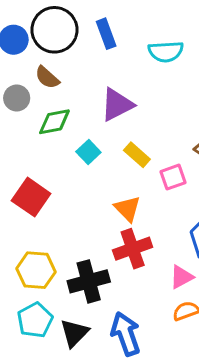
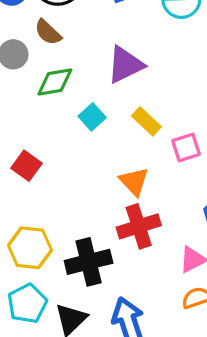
red square: (31, 197) -> (26, 166), size x0.7

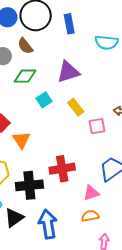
orange triangle: (134, 181) -> (21, 140), moved

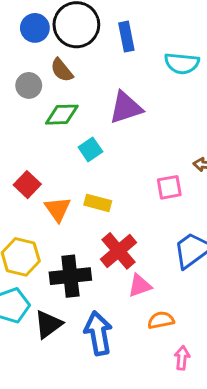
yellow rectangle: (76, 107) -> (98, 203), moved, turned -36
red cross: (62, 169) -> (119, 251), turned -30
pink triangle: (91, 193) -> (140, 286), moved

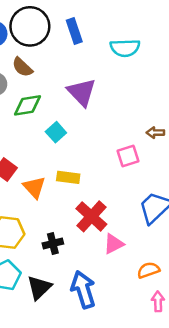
purple triangle: (126, 108) -> (82, 92), turned -48
black cross: (70, 276) -> (53, 244), size x0.6
orange semicircle: (161, 320) -> (148, 270), moved

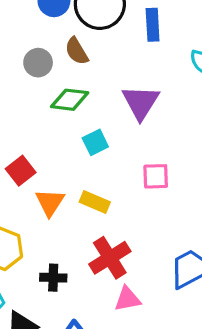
pink square: (128, 156) -> (156, 176), moved

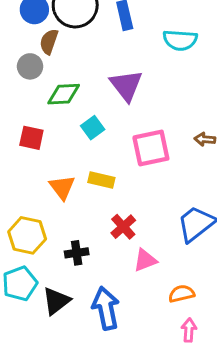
brown semicircle: (77, 51) -> (49, 42), moved, turned 60
red square: (21, 171) -> (31, 138), moved, turned -30
pink square: (156, 176) -> (151, 148), size x1.5
red cross: (110, 258) -> (123, 227), size x0.7

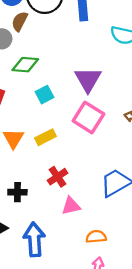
purple triangle: (126, 85) -> (88, 80), moved
pink square: (151, 148) -> (88, 117), turned 36
yellow rectangle: (101, 180) -> (45, 137), turned -48

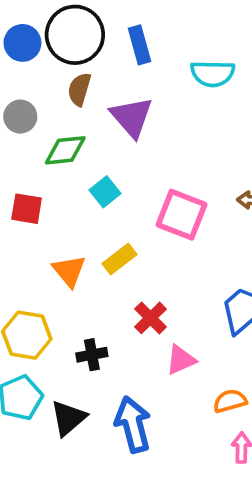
brown semicircle: (20, 21) -> (79, 89), moved
purple triangle: (88, 80) -> (132, 117), moved

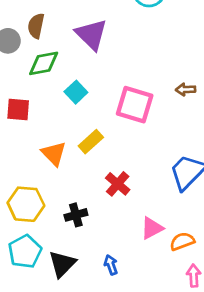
brown semicircle: (79, 89) -> (36, 26), moved
pink triangle: (181, 360) -> (152, 228), moved
blue arrow: (133, 424) -> (111, 265), size x0.5

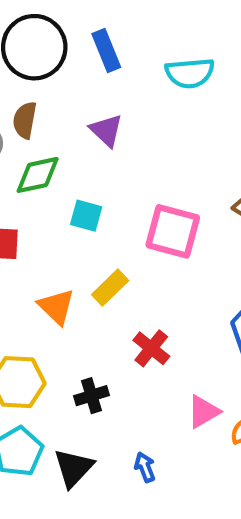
purple triangle: (91, 34) -> (106, 130), size x0.7
cyan square: (76, 92) -> (86, 216), turned -30

